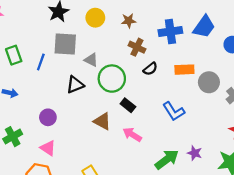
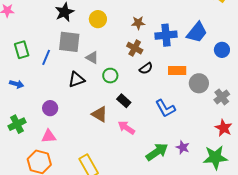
brown star: (129, 21) -> (138, 23), moved
green circle: (112, 79) -> (110, 76), size x0.6
pink triangle: (48, 148) -> (49, 136), turned -42

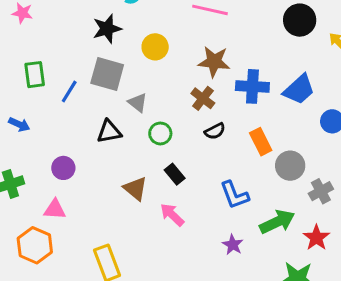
brown star: (138, 23) -> (214, 62), size x1.5
orange rectangle: (177, 71) -> (261, 142), turned 54
purple star: (183, 147) -> (233, 245), moved
green arrow: (157, 152) -> (277, 222), moved

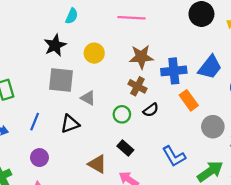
blue line: (69, 91) -> (35, 122), moved
green circle: (160, 133) -> (122, 114), moved
orange rectangle: (261, 142) -> (189, 100), moved

